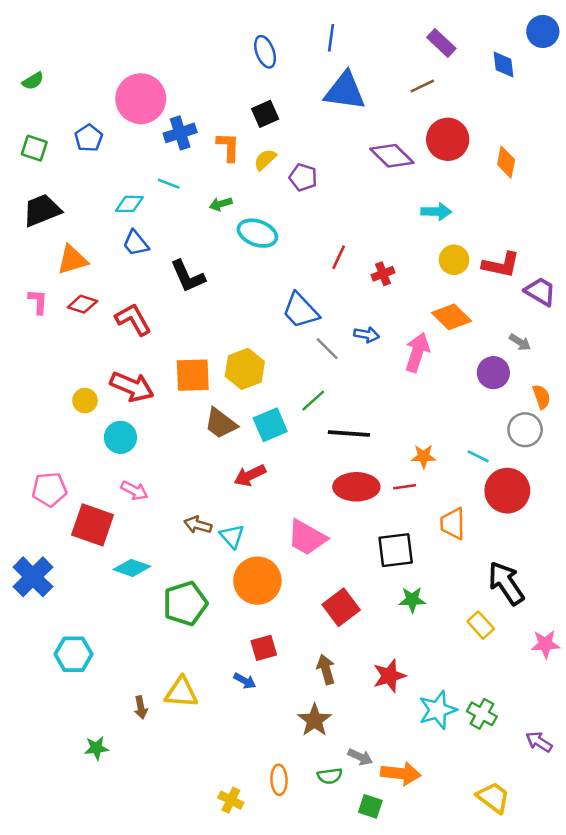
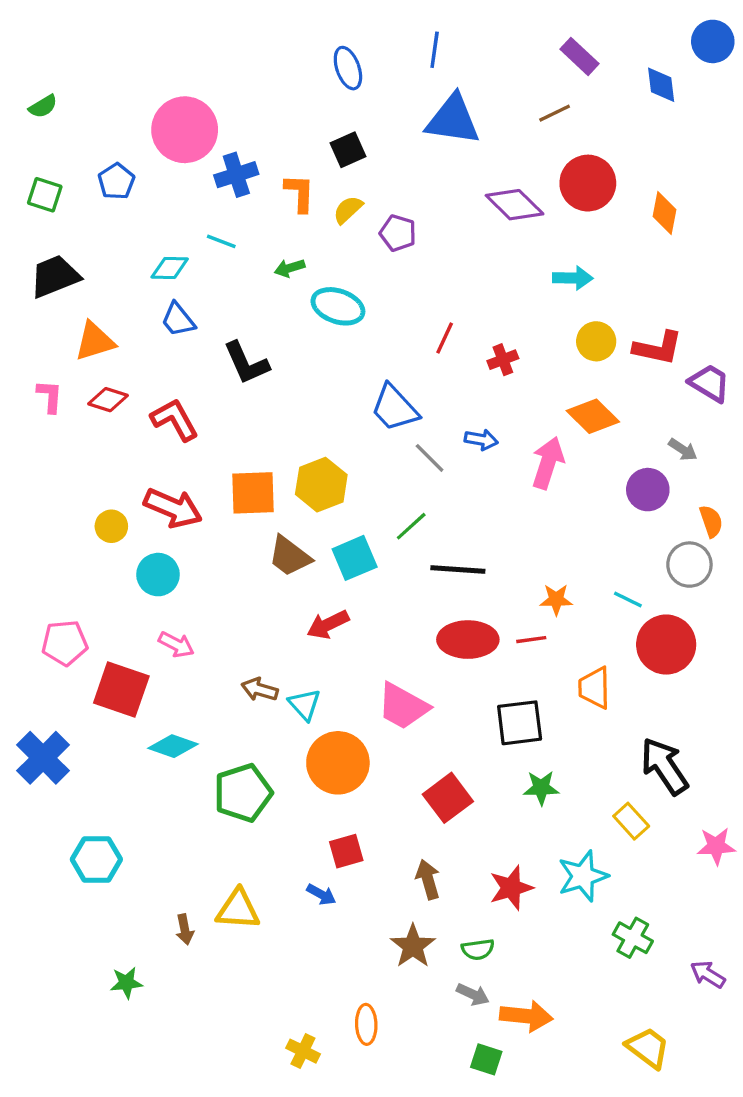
cyan star: (438, 710) -> (583, 876), moved
green semicircle: (330, 776) -> (478, 949), moved

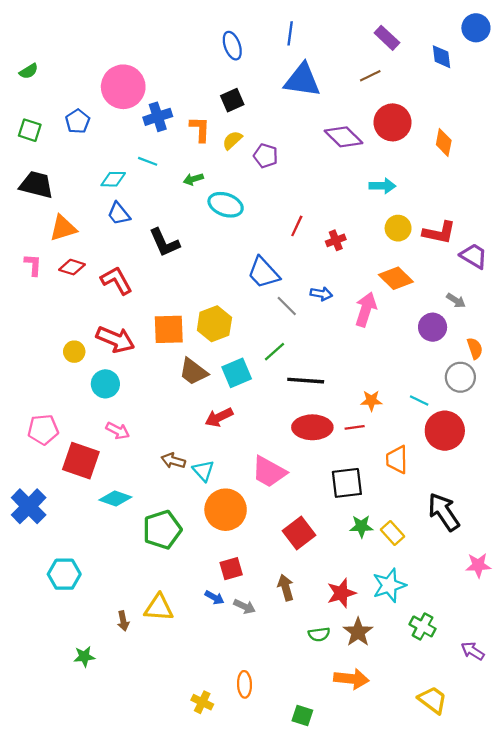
black trapezoid: (55, 276) -> (36, 185), turned 36
yellow rectangle: (631, 821) -> (392, 533), moved
brown star: (413, 946) -> (358, 632), moved
gray arrow: (473, 994) -> (244, 606), moved
green square: (486, 1059) -> (302, 716), moved

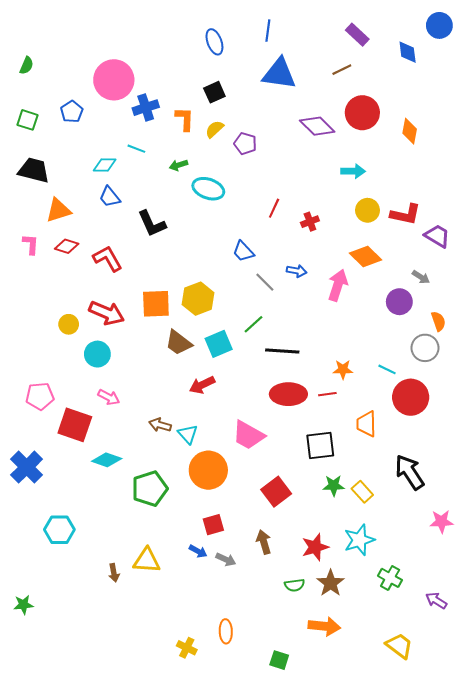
green semicircle: (29, 71) -> (27, 65), turned -36
blue trapezoid: (263, 273) -> (243, 251), size x0.7
green star: (84, 657) -> (23, 605), moved

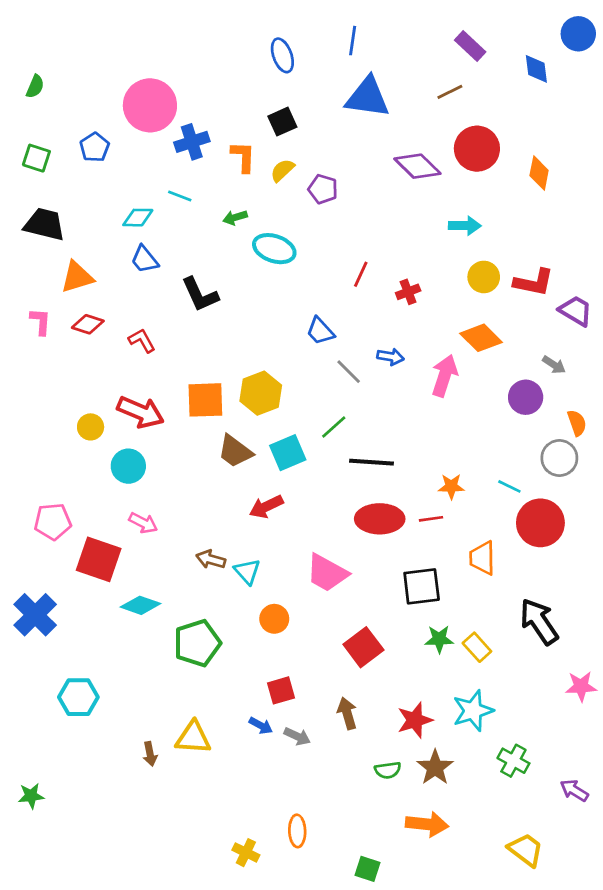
red L-shape: (108, 259) -> (142, 340), size x0.7
orange circle: (208, 470) -> (274, 619), size x0.6

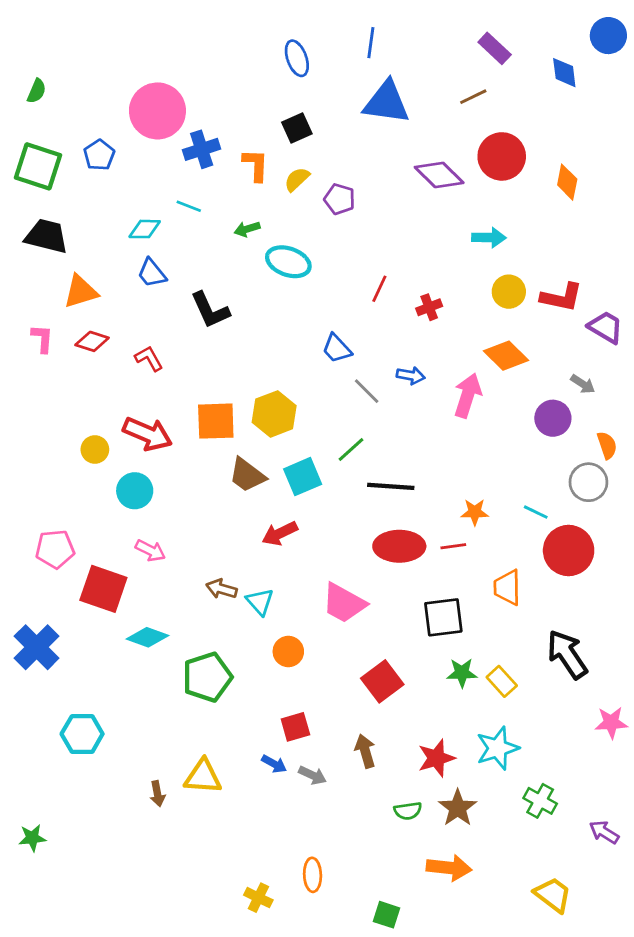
green square: (36, 158) -> (38, 166), size x1.6

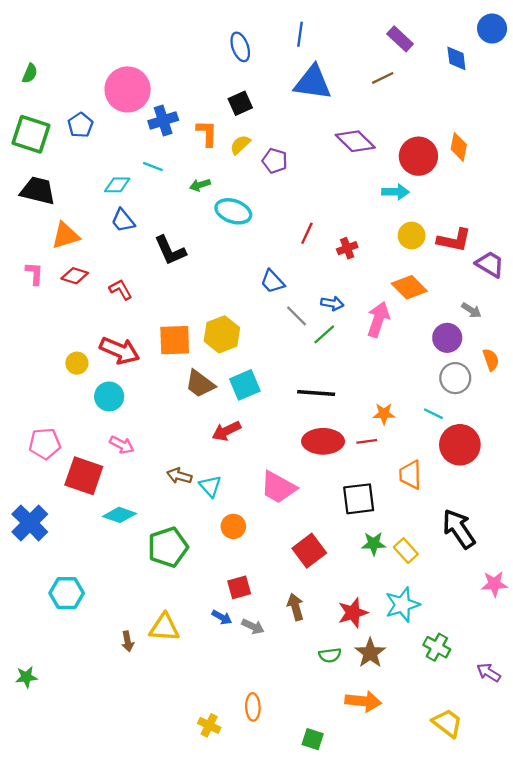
red circle: (502, 156) -> (418, 156), moved
green line: (351, 449) -> (324, 334), moved
gray circle: (588, 482) -> (455, 378), moved

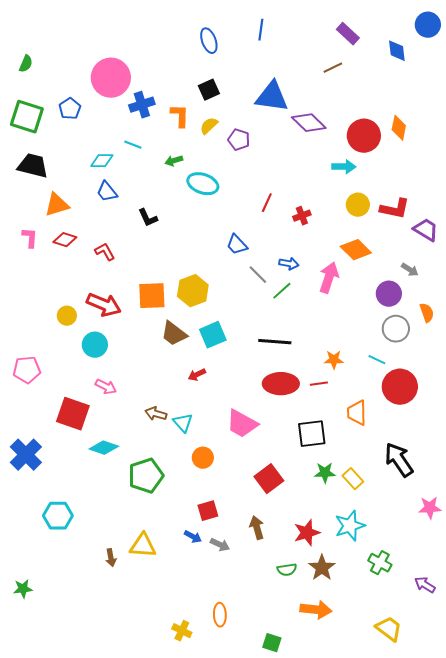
blue triangle: (313, 83) -> (272, 97), moved
black L-shape: (170, 250) -> (148, 218), size x0.7
red arrow: (226, 431) -> (197, 375), size x0.7
pink pentagon: (45, 444) -> (27, 370), moved

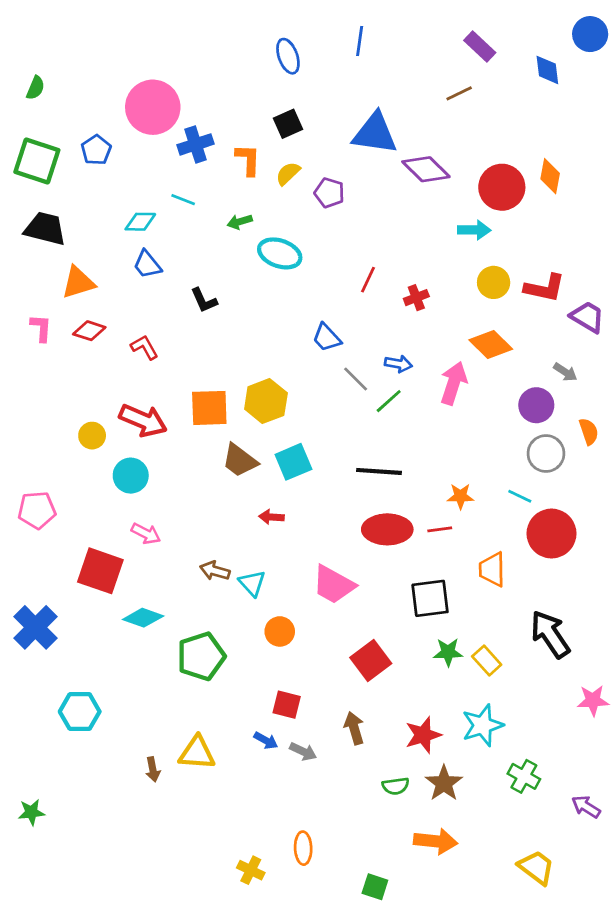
red arrow: (197, 375) -> (271, 517), turned 30
red square: (208, 511) -> (287, 705), turned 30

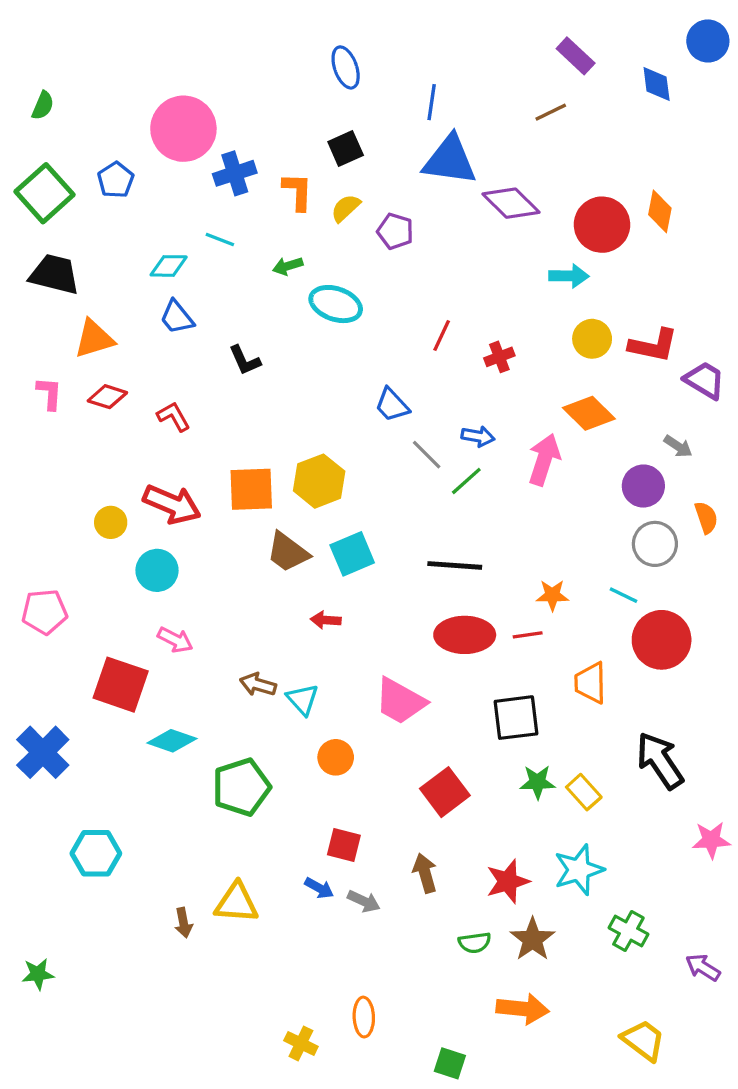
blue line: (360, 41) -> (432, 102), moved
green square: (37, 161) -> (45, 193), turned 30

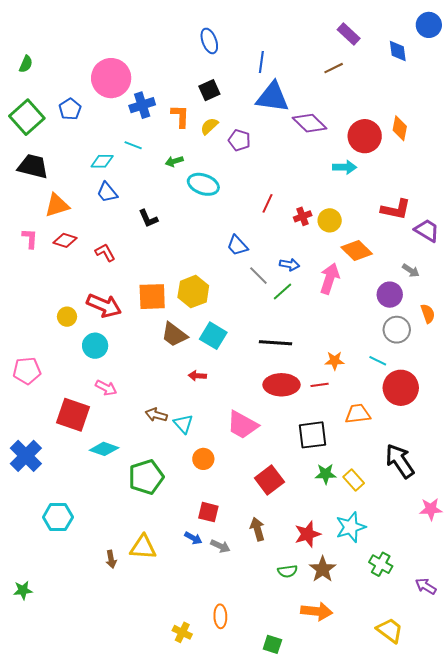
yellow circle: (592, 339) -> (330, 220), moved
cyan square: (352, 554) -> (213, 336), turned -36
orange trapezoid: (590, 683) -> (358, 414), turned 84

